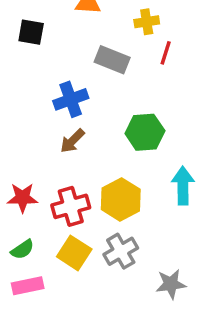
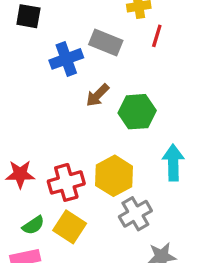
blue cross: (71, 99) -> (66, 59), moved
brown arrow: (72, 141) -> (98, 95), moved
green semicircle: (22, 249) -> (33, 225), moved
gray cross: (121, 251) -> (135, 214), moved

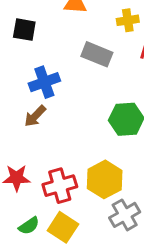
blue cross: (66, 59) -> (44, 82), moved
brown arrow: (98, 95) -> (35, 116), moved

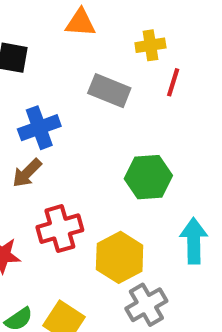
red cross: (60, 186) -> (60, 229), moved

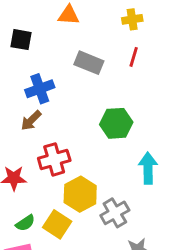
yellow cross: (150, 45) -> (132, 19), moved
yellow hexagon: (120, 257) -> (80, 194), moved

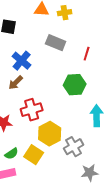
yellow cross: (132, 19) -> (65, 13), moved
red line: (134, 57) -> (87, 54), moved
blue cross: (40, 89) -> (22, 61), turned -30

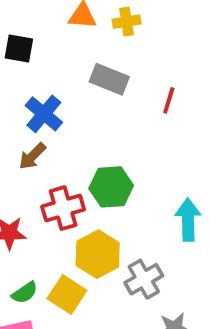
green hexagon: (75, 85) -> (111, 187), moved

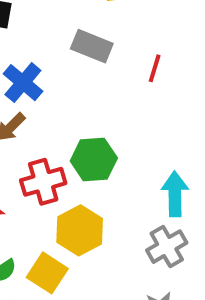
gray cross: (144, 279) -> (167, 247), moved

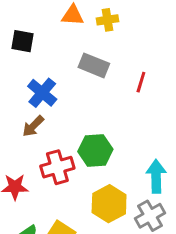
yellow hexagon: (80, 230) -> (109, 204), moved

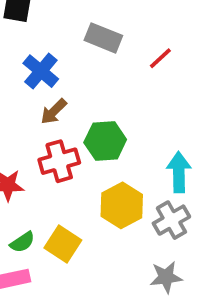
red line: (141, 82) -> (160, 58), turned 30
brown arrow: (33, 126) -> (54, 112), moved

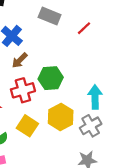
yellow square: (63, 244) -> (27, 126), moved

